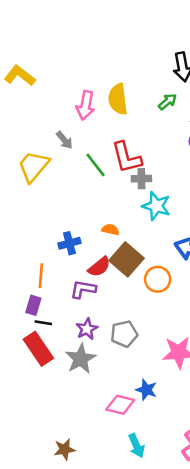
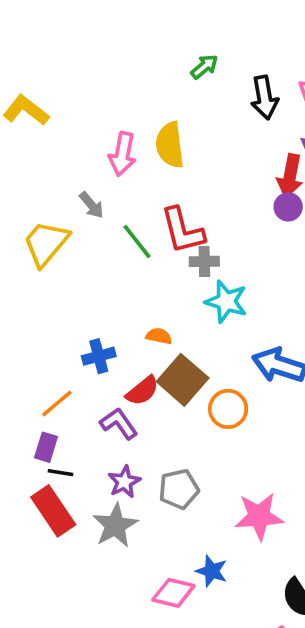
green arrow: (168, 102) -> (204, 67), moved
orange line: (41, 276) -> (57, 403), turned 45
purple L-shape: (83, 289) -> (119, 424), turned 45

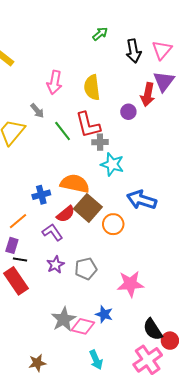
yellow semicircle: (170, 145) -> (92, 87), moved
purple circle: (288, 207) -> (128, 112), moved
orange semicircle: (159, 336) -> (75, 184), size x2.0
gray star: (115, 525) -> (64, 319), moved

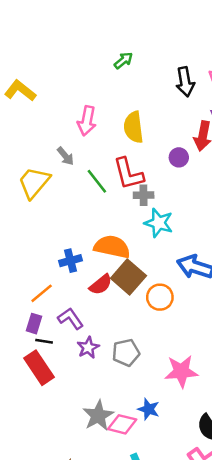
green arrow: (100, 34) -> (123, 60), moved
purple L-shape: (52, 232) -> (71, 319), moved

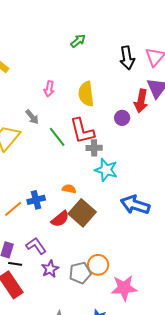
pink arrow: (87, 121) -> (49, 89), size x0.7
orange semicircle: (112, 247) -> (69, 189), size x0.5
orange line: (42, 293) -> (13, 209), moved
orange circle: (160, 297) -> (98, 265), moved

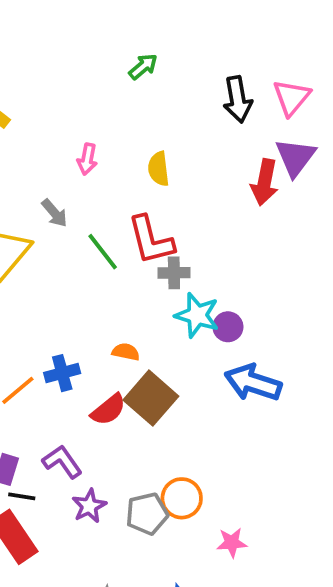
yellow semicircle: (86, 94) -> (159, 169), size x0.7
purple circle: (122, 118) -> (228, 327), moved
pink star: (124, 288) -> (232, 543), size x0.6

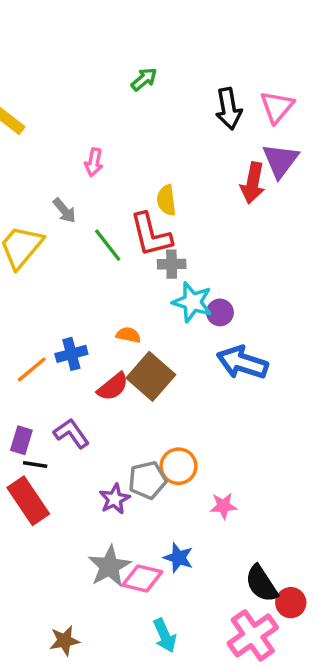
yellow semicircle: (159, 169) -> (166, 200), moved
purple star: (89, 506) -> (115, 499), moved

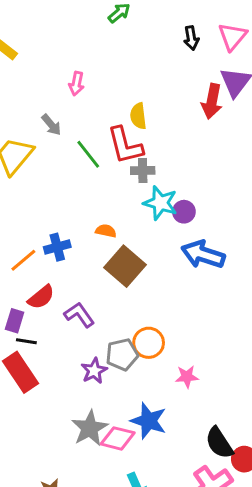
black arrow: (229, 109) -> (191, 38), size x0.7
red semicircle: (113, 387) -> (41, 297), moved
purple L-shape: (71, 433) -> (79, 315), moved
blue star: (179, 558) -> (149, 421), size x1.4

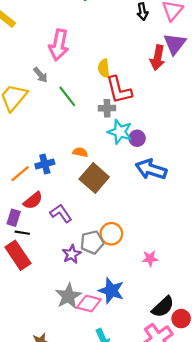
pink arrow: (76, 84) -> (59, 45), size x1.8
red L-shape: (125, 145) -> (119, 90), moved
pink star: (187, 377) -> (150, 258), moved
black semicircle: (219, 443) -> (163, 307), turned -100

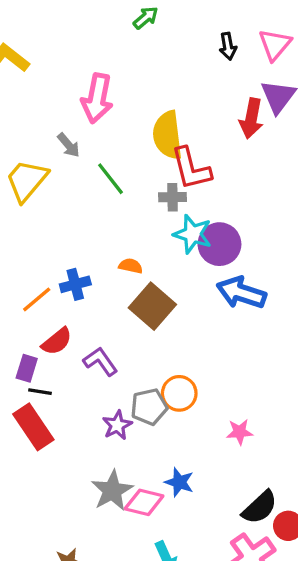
yellow semicircle: (104, 68) -> (167, 135), size x1.6
purple circle: (137, 138) -> (219, 244), size x1.6
blue star: (111, 291) -> (179, 482), size x0.7

